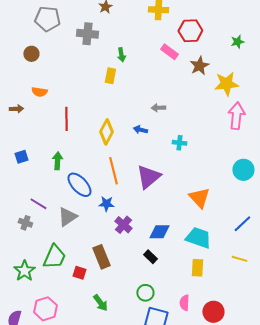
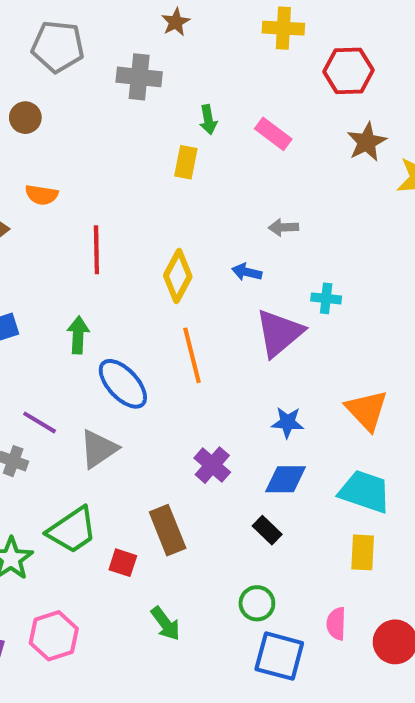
pink rectangle: (169, 52) -> (273, 134), moved
purple triangle: (148, 177) -> (279, 333), moved
blue star: (106, 204) -> (287, 422), moved
green trapezoid: (54, 257) -> (72, 530), turned 32

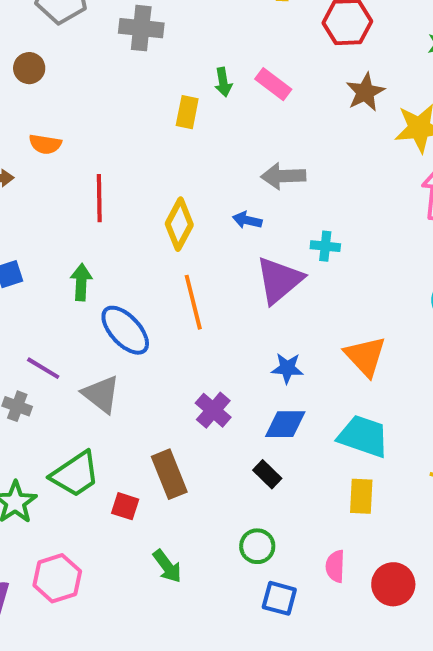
green arrow: (208, 120) -> (223, 82), moved
gray arrow: (283, 227) -> (283, 176), size x1.5
gray triangle: (98, 449) -> (101, 394), turned -48
blue square: (279, 656) -> (279, 598), size x0.7

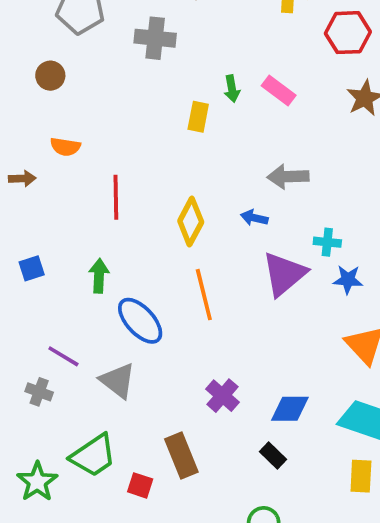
blue star: (287, 368) -> (348, 280), moved

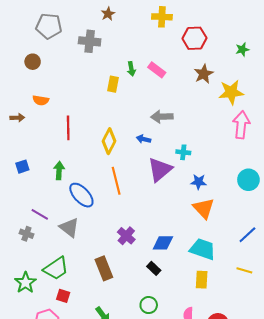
blue star: (348, 280) -> (199, 182), moved
red square: (140, 485) -> (63, 296), moved

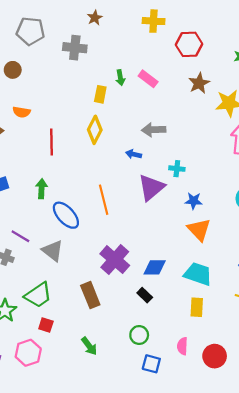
yellow diamond: (109, 141) -> (95, 130), moved
purple cross: (126, 236) -> (115, 260), size x1.5

